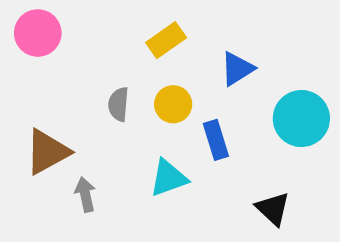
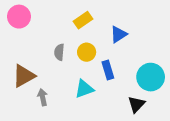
cyan circle: (301, 119) -> (151, 77), moved
black triangle: (273, 209) -> (136, 104), turned 30

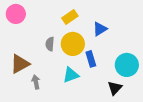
yellow circle: (87, 52) -> (73, 44), size x1.5

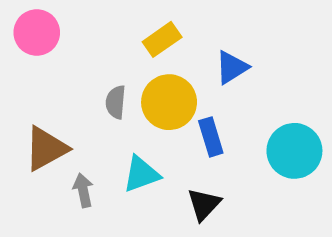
cyan triangle: (71, 75) -> (141, 174), moved
black triangle: (115, 88) -> (204, 204), moved

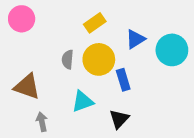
brown triangle: (46, 149) -> (27, 87), turned 48
cyan circle: (294, 151) -> (172, 50), moved
gray arrow: (83, 190) -> (42, 122), moved

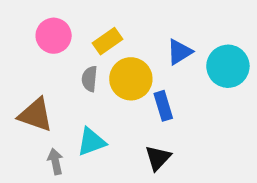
pink circle: (22, 19) -> (54, 36), moved
yellow rectangle: (95, 23) -> (108, 41), moved
cyan triangle: (83, 101) -> (91, 142), moved

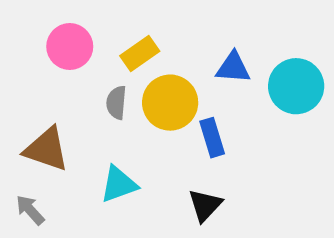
blue triangle: (179, 52) -> (233, 68), turned 36
gray arrow: (55, 162) -> (30, 210), moved, turned -30

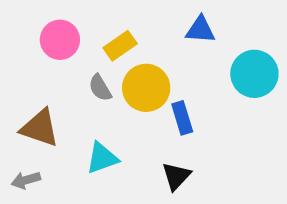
blue triangle: (233, 68) -> (200, 30), moved
gray semicircle: (116, 103) -> (100, 88), turned -36
gray arrow: (30, 210) -> (26, 180), turned -64

